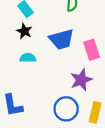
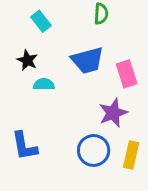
black star: (24, 31) -> (27, 60), moved

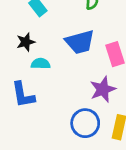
black star: (27, 60) -> (26, 42), turned 30
blue L-shape: (24, 146) -> (23, 95), moved

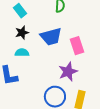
black star: (26, 42) -> (22, 33), moved

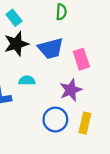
black star: (22, 33) -> (16, 44), size x1.5
cyan semicircle: (22, 53) -> (27, 80), moved

